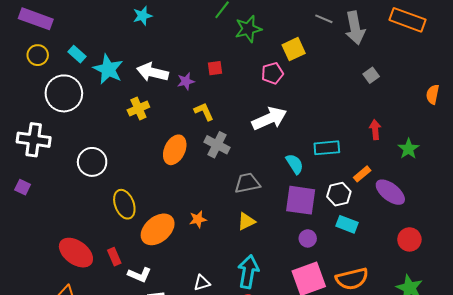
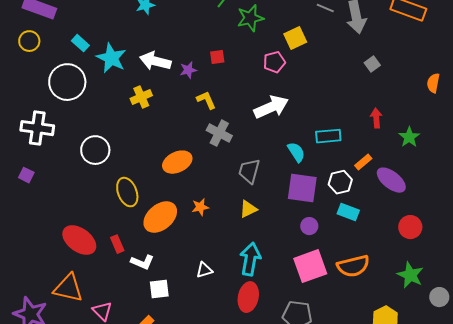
yellow circle: (38, 55) -> (29, 41), moved
orange ellipse: (175, 150) -> (177, 162), moved, turned 40
gray trapezoid: (247, 183) -> (249, 171), turned -64

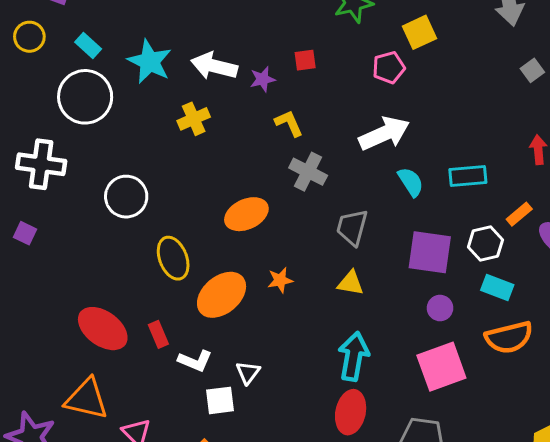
cyan rectangle: (80, 43) -> (88, 46), moved
cyan semicircle: (296, 152) -> (411, 182), moved
yellow triangle: (248, 209) -> (351, 283), turned 36
orange semicircle: (353, 266) -> (509, 337), moved
white triangle: (204, 270) -> (248, 373), moved, turned -36

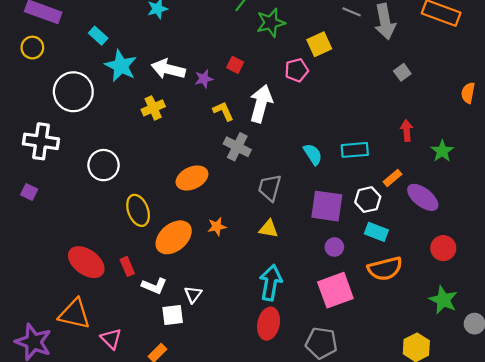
cyan rectangle: (88, 46) -> (98, 36), moved
red square: (305, 60) -> (235, 65), turned 35
white arrow: (384, 133) -> (261, 104), moved, turned -51

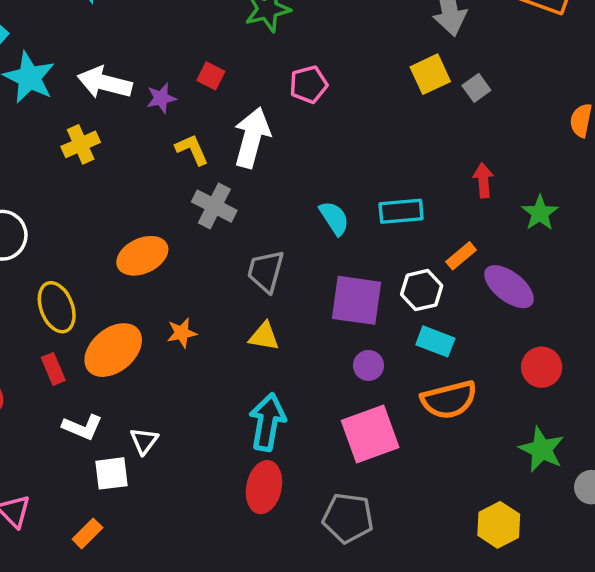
yellow square: (319, 44) -> (430, 74), moved
red rectangle: (127, 266) -> (53, 369), moved

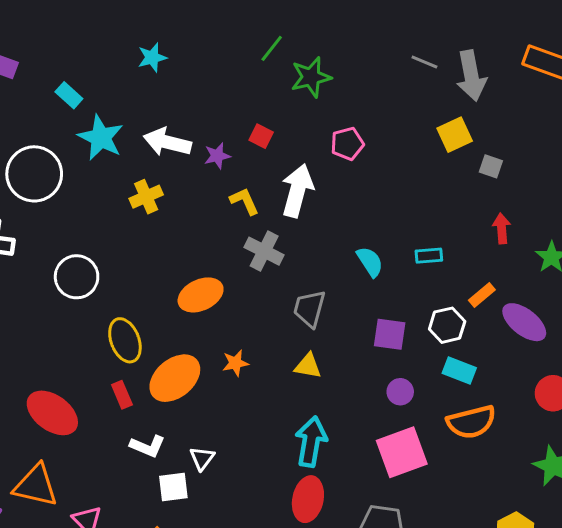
gray square: (476, 88) -> (491, 166), moved, turned -35
cyan rectangle: (401, 211) -> (429, 256), size x0.7
purple square: (357, 300) -> (390, 334), size x0.7

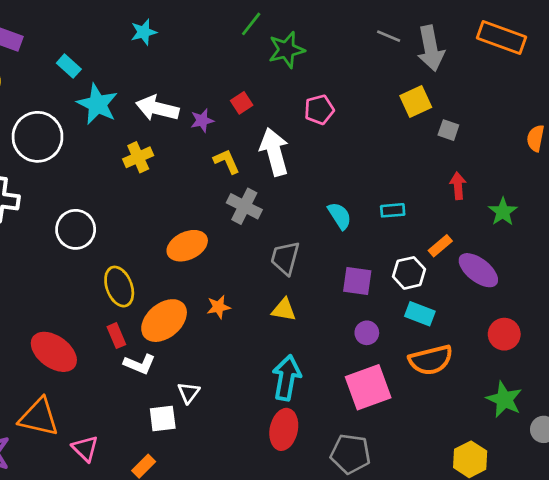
red square: (261, 136) -> (242, 103), turned 30
white arrow: (297, 191) -> (274, 152), turned -30
white L-shape: (148, 446) -> (140, 364), moved

